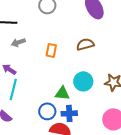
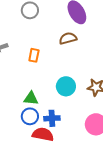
brown semicircle: (85, 44) -> (68, 38), moved
green triangle: (62, 93) -> (31, 98), moved

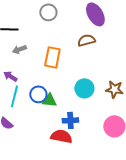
orange rectangle: (34, 55) -> (52, 57), size x1.5
blue circle: (30, 116) -> (38, 94), moved

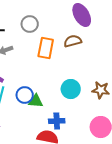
gray circle: (48, 12) -> (30, 24), moved
orange rectangle: (52, 57) -> (46, 48), moved

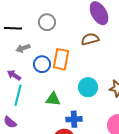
orange rectangle: (46, 48) -> (61, 59), moved
blue circle: (25, 95) -> (42, 64), moved

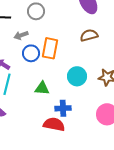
brown semicircle: (90, 39) -> (89, 35), moved
gray arrow: (23, 48) -> (21, 35), moved

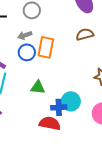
gray arrow: (21, 35) -> (25, 35), moved
cyan circle: (77, 76) -> (71, 101), moved

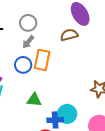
brown semicircle: (85, 34) -> (69, 35), moved
gray arrow: (25, 35) -> (28, 42), moved, turned -32

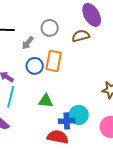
gray circle: (28, 23) -> (50, 28), moved
gray arrow: (28, 42) -> (28, 43), moved

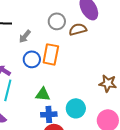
gray circle: (50, 28) -> (57, 21), moved
blue cross: (67, 121) -> (49, 114), moved

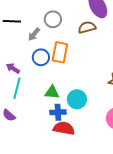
gray circle: (57, 21) -> (53, 19), moved
cyan circle: (76, 108) -> (77, 99), moved

